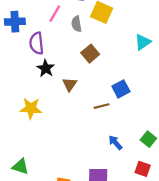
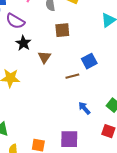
purple semicircle: (37, 43) -> (15, 21), turned -54
brown square: (90, 54) -> (62, 30), turned 35

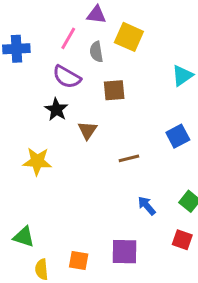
purple semicircle: (15, 21) -> (67, 77), moved
blue square: (89, 61) -> (178, 136), moved

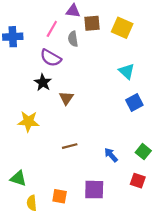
yellow square: (129, 37) -> (122, 28), moved
cyan triangle: (182, 75) -> (127, 71), moved, turned -42
brown square: (114, 90) -> (92, 23), moved
brown line: (129, 158) -> (70, 146), moved

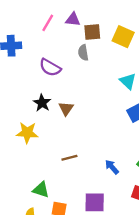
pink line: (52, 29) -> (48, 23), moved
gray semicircle: (73, 39) -> (83, 53), moved
black star: (43, 82) -> (42, 103), moved
green triangle: (18, 178) -> (41, 190), moved

